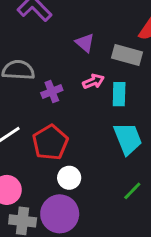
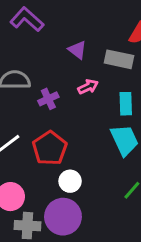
cyan rectangle: (119, 94) -> (126, 104), moved

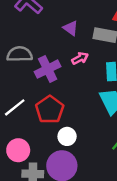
purple cross: (48, 99) -> (48, 69), size x1.5

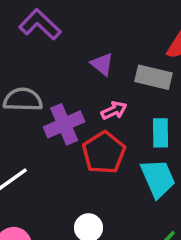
red pentagon: (50, 110) -> (104, 153), moved

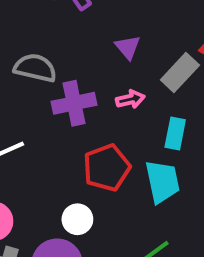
gray rectangle: (153, 77) -> (180, 73), turned -72
red pentagon: (104, 153) -> (107, 168), moved

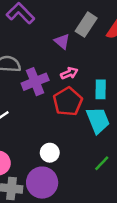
gray rectangle: (180, 73) -> (86, 25), moved
red pentagon: (107, 168) -> (68, 102), moved

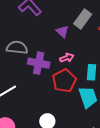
purple cross: (35, 82) -> (39, 63), turned 30

